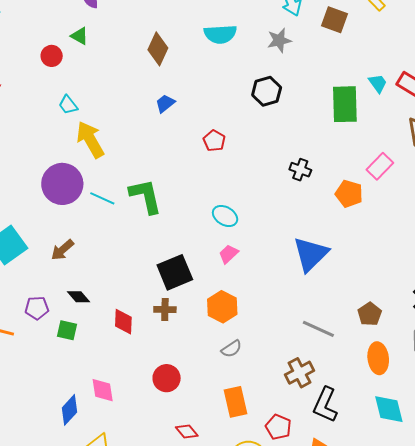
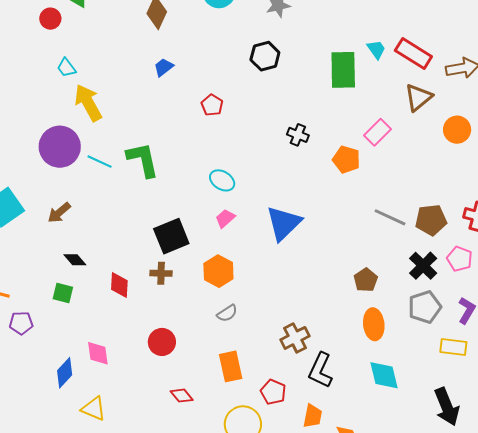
blue triangle: (311, 254) -> (284, 223), moved
purple pentagon: (37, 308) -> (21, 323), moved
gray line: (318, 329) -> (390, 217), moved

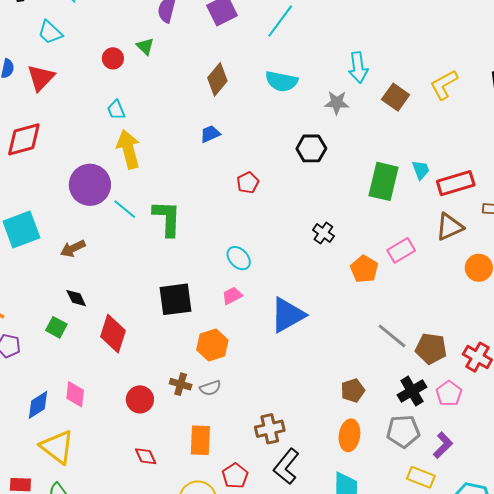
red rectangle: (413, 54) -> (456, 183), turned -63
brown cross: (161, 273) -> (181, 384), moved
red diamond: (119, 285) -> (113, 334), size x1.4
yellow triangle: (94, 409) -> (57, 447), size x1.4

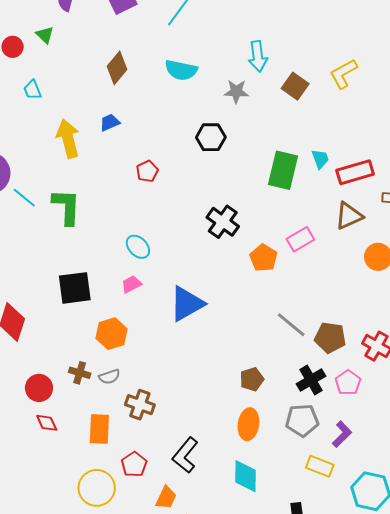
cyan trapezoid: (116, 110) -> (33, 90), moved
yellow arrow: (128, 149) -> (68, 139), moved
black cross: (323, 233) -> (223, 222), size x1.5
brown cross: (270, 429) -> (140, 405), moved, turned 32
red diamond: (146, 456) -> (47, 423), moved

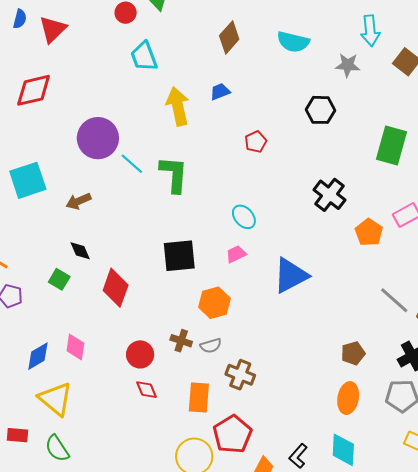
cyan trapezoid: (33, 90) -> (144, 56), size x1.5
black L-shape: (185, 455) -> (298, 456), moved, size x0.7
red pentagon: (134, 464) -> (232, 434), size x1.5

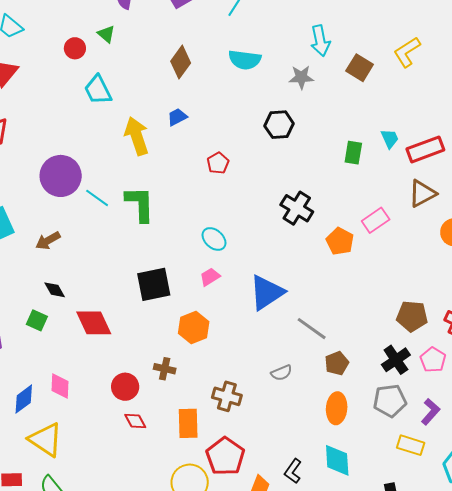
green rectangle: (391, 146) -> (353, 153), size x0.6
red diamond: (116, 288) -> (94, 323), turned -39
gray line: (394, 300) -> (312, 329), moved
gray semicircle: (211, 346) -> (282, 373), moved

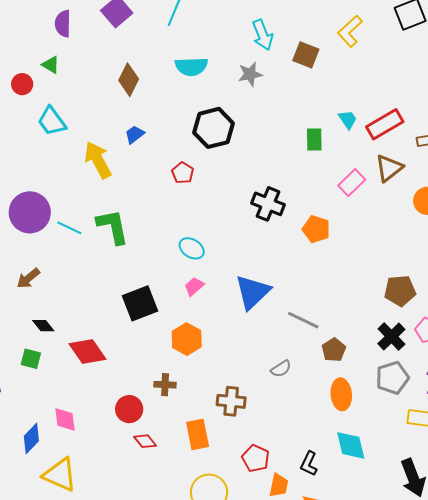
black hexagon: (279, 125) -> (213, 128), moved, size x1.4
pink rectangle: (376, 220) -> (352, 183), moved
red pentagon: (225, 456) -> (256, 458), moved, size x0.7

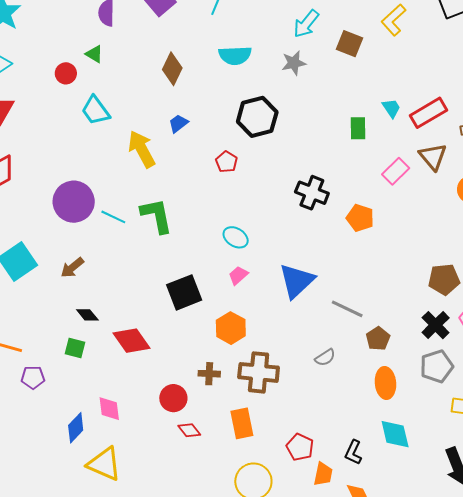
cyan arrow: (263, 35) -> (306, 24), turned 60
brown triangle: (389, 168) -> (433, 157), turned -32
brown cross: (231, 401) -> (259, 372), moved, size x1.4

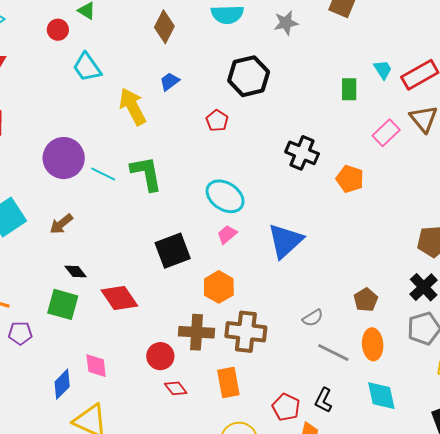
cyan ellipse: (236, 237) -> (225, 196), size x1.5
gray line: (347, 309) -> (333, 353), moved
green square: (75, 348) -> (63, 304), size x1.5
brown cross: (209, 374) -> (197, 332), size x1.6
black L-shape: (353, 452) -> (323, 400), moved

